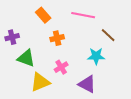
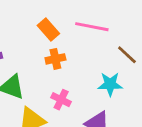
orange rectangle: (43, 15) -> (48, 29), moved
pink cross: (61, 67) -> (61, 100), turned -32

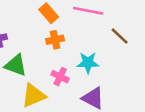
cyan star: (110, 84) -> (88, 63), moved

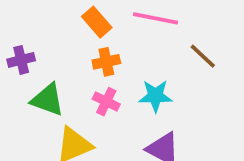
pink cross: (60, 77) -> (106, 102), moved

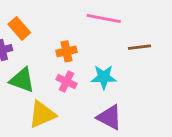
orange rectangle: (97, 22) -> (19, 28), moved
brown line: (203, 56) -> (140, 47), turned -50

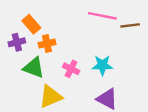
brown line: (140, 47) -> (130, 25), moved
orange cross: (66, 51) -> (47, 44), moved

